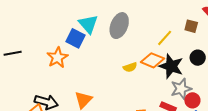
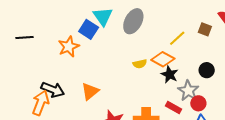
black circle: (198, 58) -> (207, 70), moved
black star: (171, 66) -> (170, 74), moved, size x0.7
gray star: (181, 89) -> (188, 91), turned -30

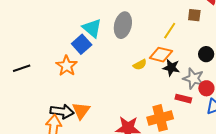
blue square: (89, 29) -> (82, 44), turned 30
orange triangle: (90, 91) -> (81, 111), moved

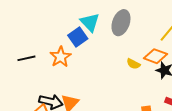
yellow semicircle: (140, 65) -> (133, 64), turned 48
black line: (22, 68) -> (26, 58), moved

